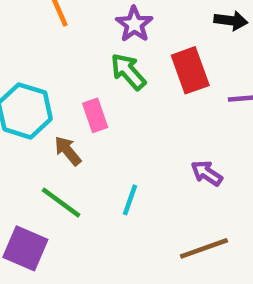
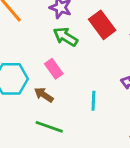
cyan line: (130, 200) -> (93, 101), moved

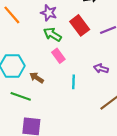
pink rectangle: (54, 69) -> (58, 56), moved
green line: (49, 127) -> (21, 96), moved

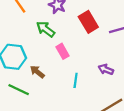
green arrow: (52, 34) -> (46, 29), moved

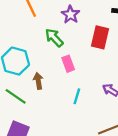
red rectangle: (88, 22) -> (100, 37), turned 35
brown arrow: (37, 72) -> (38, 81), turned 32

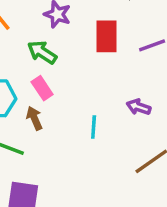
pink rectangle: (68, 64) -> (42, 88), moved

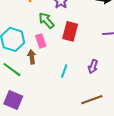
red rectangle: (106, 36) -> (70, 31), moved
purple arrow: (139, 107) -> (93, 67), turned -104

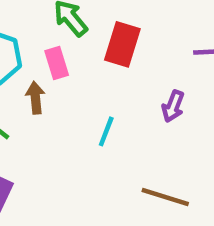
purple arrow: (93, 67) -> (173, 106), moved
brown line: (92, 100) -> (165, 197), turned 35

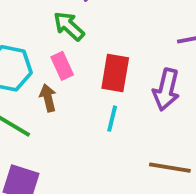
red rectangle: (122, 44) -> (115, 73), moved
purple arrow: (173, 106) -> (166, 90), size x1.5

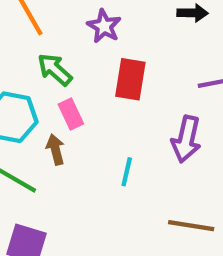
green arrow: (69, 26) -> (55, 70), moved
red rectangle: (115, 73) -> (130, 79), moved

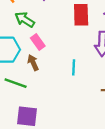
red rectangle: (130, 79) -> (81, 15), moved

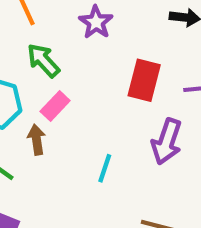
pink rectangle: (38, 42) -> (55, 106), turned 63

